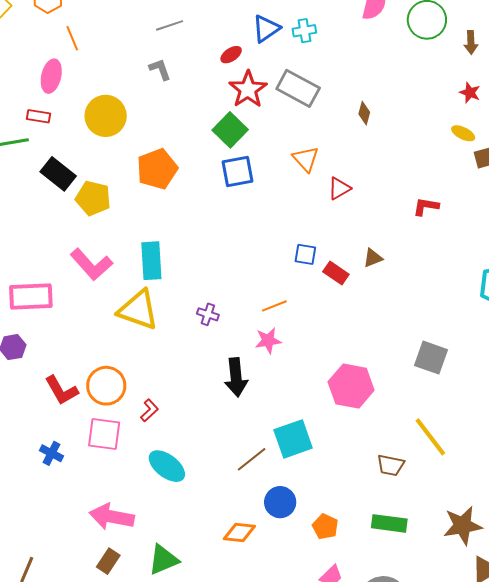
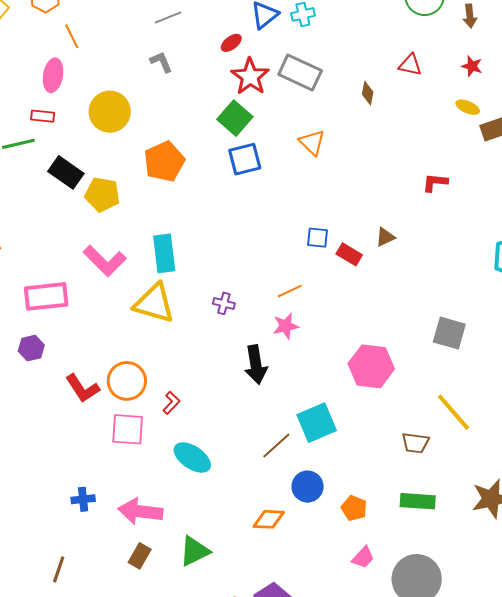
red triangle: (339, 188) -> (410, 65), moved, turned 45
blue cross: (51, 453) -> (83, 499), moved, turned -30

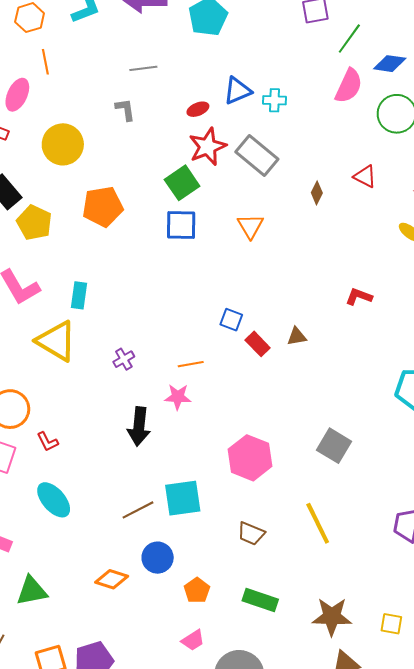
cyan rectangle: (164, 253) -> (79, 295), size x0.7
purple cross: (224, 303) -> (124, 359), turned 30
red L-shape: (171, 403) -> (47, 442), turned 95
brown trapezoid: (415, 443) -> (251, 533), moved

